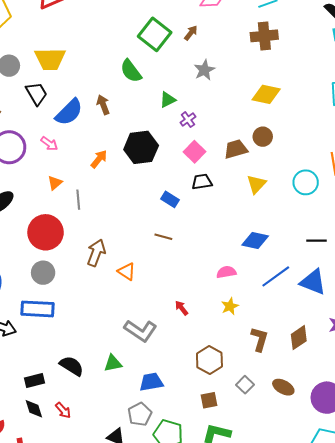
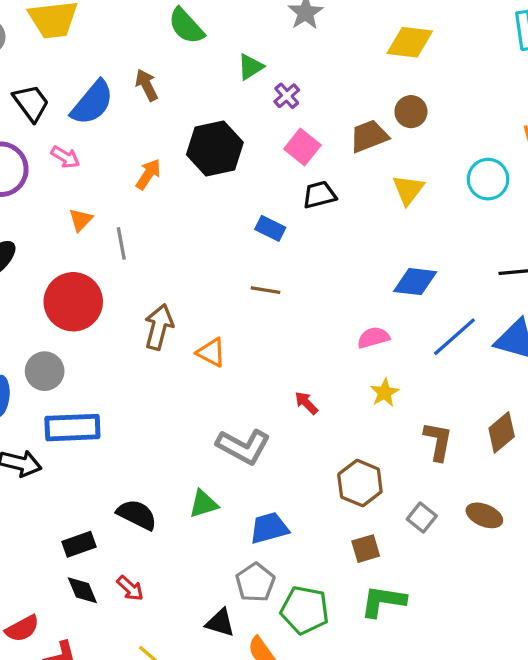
black trapezoid: (37, 93) -> (31, 103), moved
gray circle: (43, 273) -> (45, 371), moved

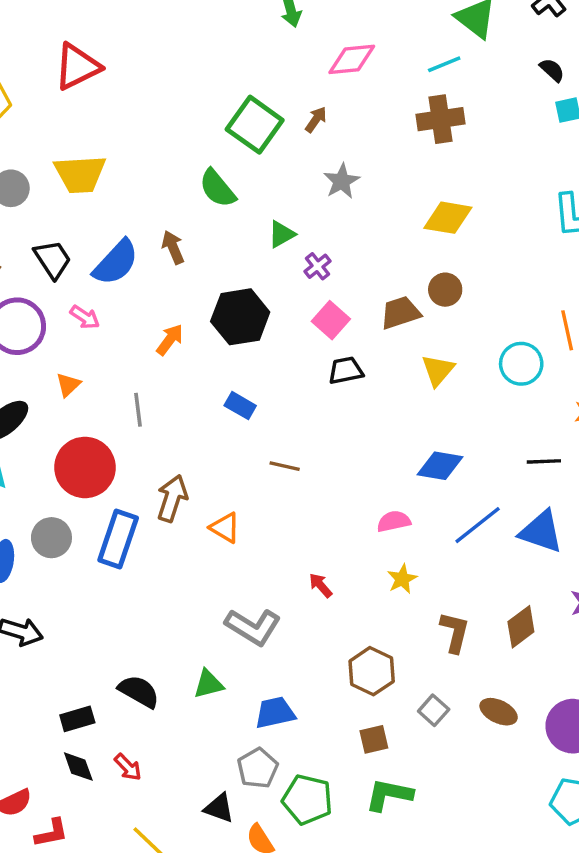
orange triangle: (81, 220) -> (68, 385), moved
blue rectangle: (270, 228) -> (240, 406), moved
blue rectangle: (72, 428) -> (118, 539), moved, turned -72

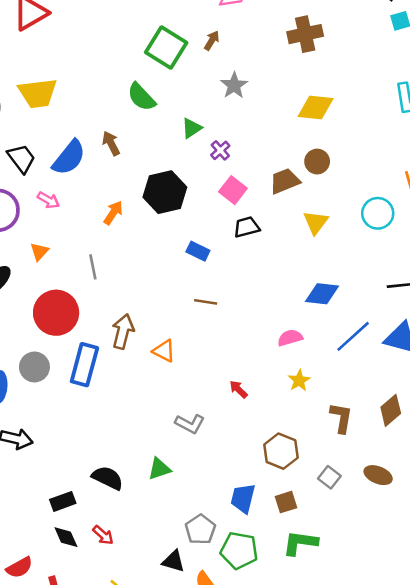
blue rectangle: (240, 406) -> (198, 251), moved
gray L-shape: (253, 627) -> (190, 424), size x0.7
blue trapezoid: (275, 713) -> (243, 498), moved, turned -60

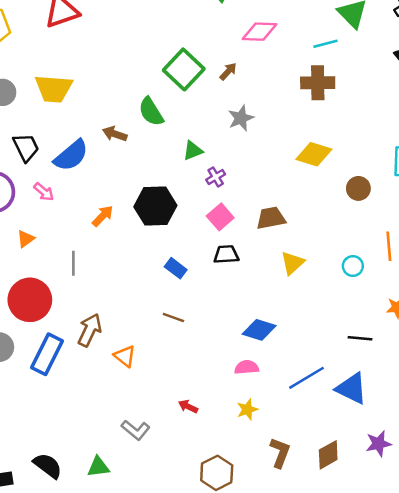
brown arrow: (111, 143) -> (115, 134), moved, turned -55
brown circle: (317, 162) -> (358, 188), moved
cyan circle: (378, 213) -> (353, 266), size x0.7
blue diamond: (322, 294) -> (259, 330), moved
red arrow: (238, 389) -> (188, 406), turned -30

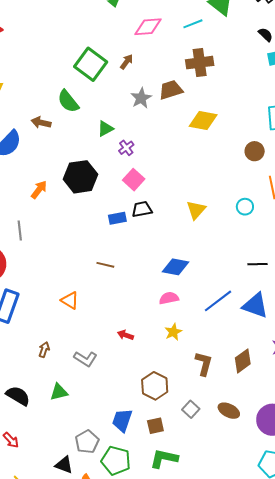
cyan line: (325, 44) -> (193, 24), moved
brown circle: (358, 188) -> (255, 151), moved
brown trapezoid: (271, 218) -> (171, 90), moved
blue rectangle: (176, 268) -> (117, 218), moved, turned -42
brown arrow: (90, 330) -> (44, 350), moved, size x0.6

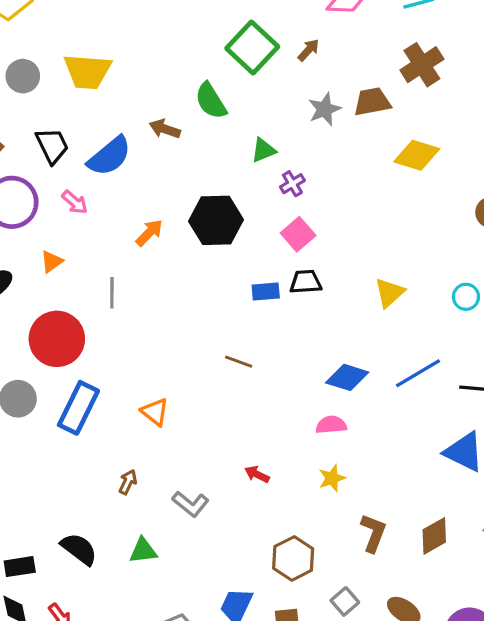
brown cross: (200, 63) -> (422, 65), turned -32
orange triangle: (70, 300) -> (155, 412), moved
blue line: (218, 301) -> (418, 373), moved

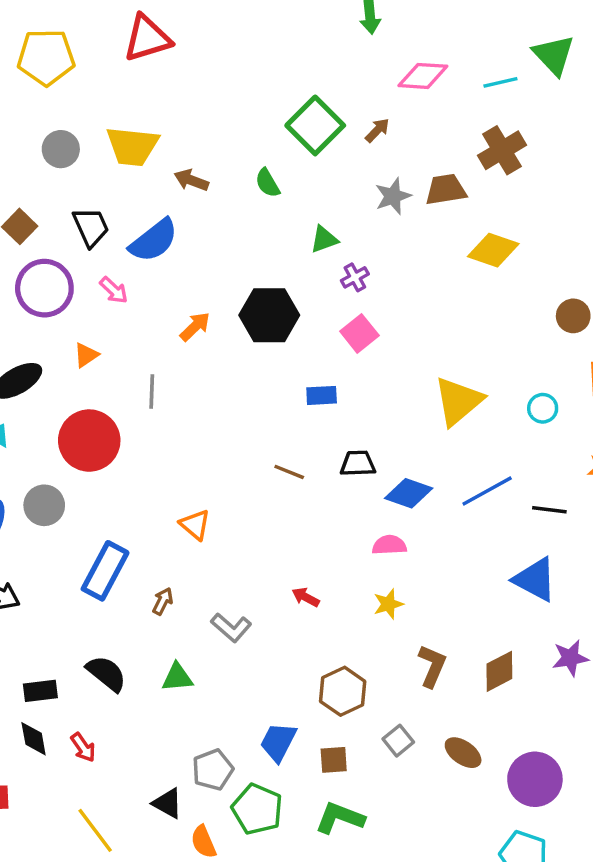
green semicircle: (211, 101) -> (267, 183), size x0.7
brown arrow: (165, 129) -> (191, 180), moved
black trapezoid: (306, 282) -> (358, 464), moved
yellow triangle: (389, 293) -> (458, 401), size x1.5
blue rectangle: (78, 408) -> (105, 571), moved

